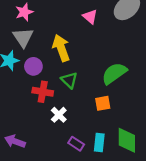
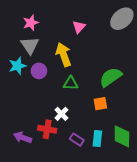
pink triangle: (90, 17) -> (79, 27), moved, turned 32
green triangle: (69, 80) -> (71, 83), turned -42
red cross: (43, 92) -> (47, 129), moved

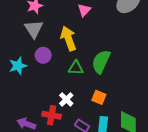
cyan star: (17, 66) -> (18, 66), moved
green semicircle: (111, 77) -> (101, 62), moved, turned -30
orange square: (100, 104) -> (99, 97), moved, turned 32

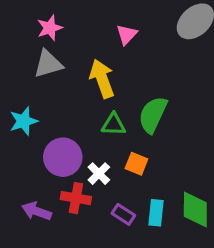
gray triangle: (34, 29) -> (48, 64), turned 48
purple circle: (43, 55) -> (63, 157), moved, size x1.5
orange square: (99, 97) -> (136, 164), moved

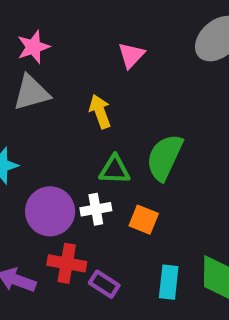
yellow arrow: (102, 79) -> (100, 111), size x0.7
white cross: (99, 174) -> (96, 209), moved, turned 35
purple rectangle: (123, 214) -> (104, 284), moved

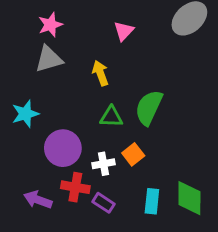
white cross: (96, 209) -> (103, 164), moved
orange square: (144, 220) -> (133, 154), turned 30

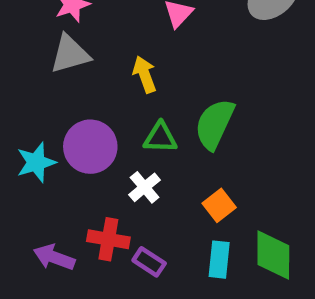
cyan star: (25, 114) -> (36, 162), moved
purple circle: (63, 148) -> (90, 147), moved
orange square: (133, 154) -> (219, 205), moved
white cross: (103, 164) -> (145, 187), moved, turned -30

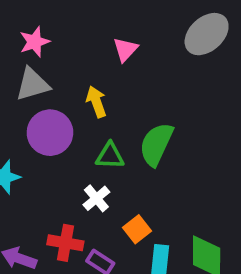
purple circle: (90, 147) -> (50, 133), moved
orange square: (219, 205) -> (137, 229), moved

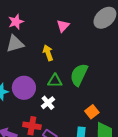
purple circle: (50, 133) -> (24, 88), moved
orange square: (137, 229) -> (92, 112), moved

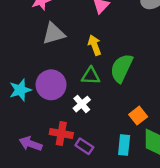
gray triangle: (15, 44) -> (54, 34), moved
yellow arrow: (48, 53) -> (95, 45), moved

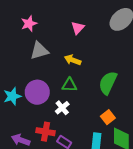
yellow arrow: (95, 45) -> (73, 60), turned -49
green semicircle: (121, 68) -> (108, 83), moved

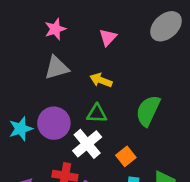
pink star: (29, 24) -> (55, 29), moved
white cross: (62, 108) -> (87, 144), size x1.5
orange square: (108, 117) -> (126, 156), moved

